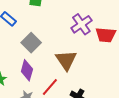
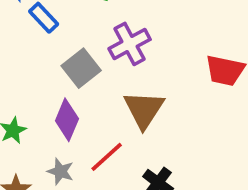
purple cross: (81, 24) -> (130, 44), moved

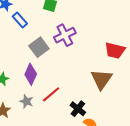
brown triangle: (144, 109) -> (101, 79), moved

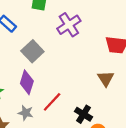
purple cross: (65, 35) -> (69, 25), moved
brown triangle: (101, 79) -> (106, 79), size x0.7

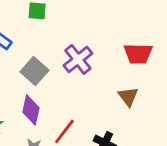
purple cross: (69, 25) -> (78, 59), moved

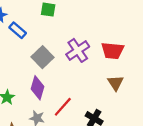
red trapezoid: (138, 54) -> (112, 51), moved

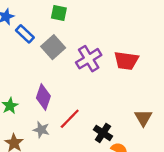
gray square: (43, 57) -> (53, 47), moved
brown triangle: (115, 83) -> (143, 118), moved

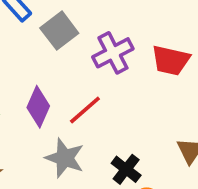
red line: (70, 119) -> (85, 110), moved
gray star: (41, 130) -> (65, 158), moved, size x1.5

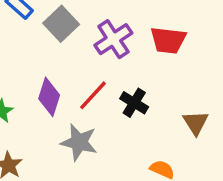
black cross: (126, 169) -> (134, 103), moved

